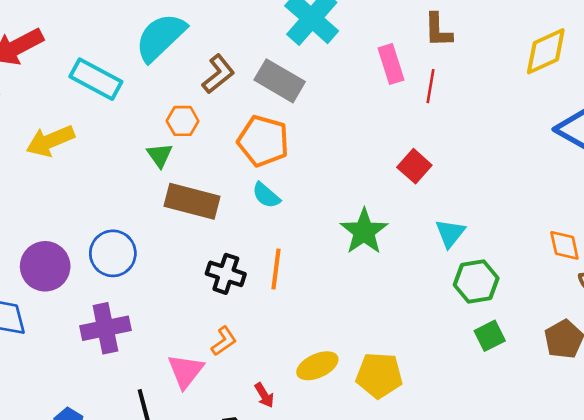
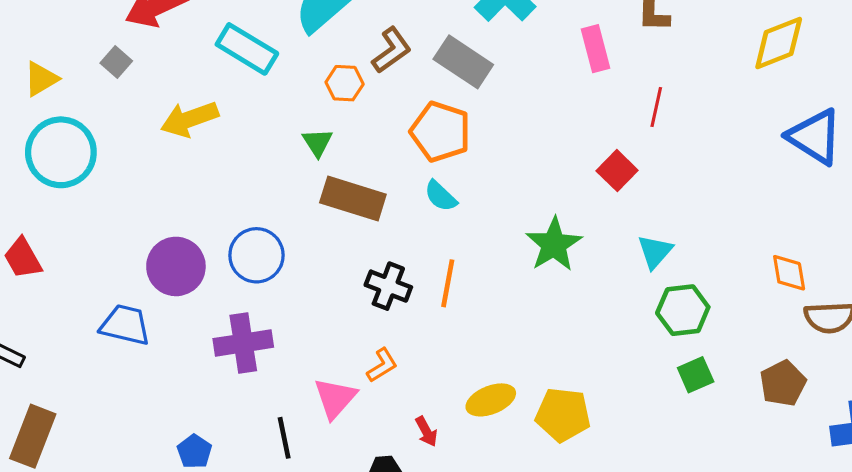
red line: (431, 86) -> (656, 107), moved
orange hexagon: (183, 121) -> (345, 83), moved

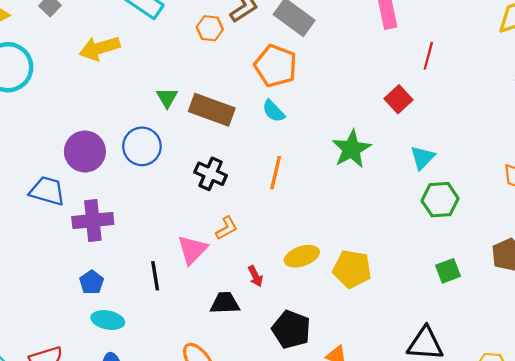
green triangle: (317, 142) -> (167, 98), moved
black cross: (388, 286) -> (211, 174), moved
purple cross: (243, 343) -> (93, 221), moved
green square: (696, 375) -> (448, 271), moved

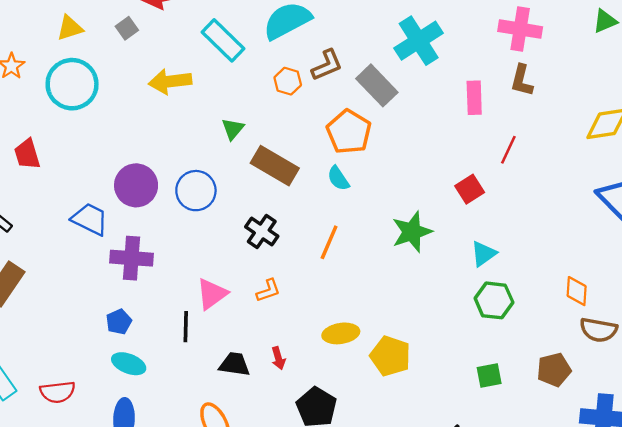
green triangle: (167, 98) -> (233, 129), moved
pink triangle: (192, 250) -> (212, 294), moved
red arrow: (255, 276) -> (278, 358), moved
black trapezoid: (225, 303) -> (235, 364), moved

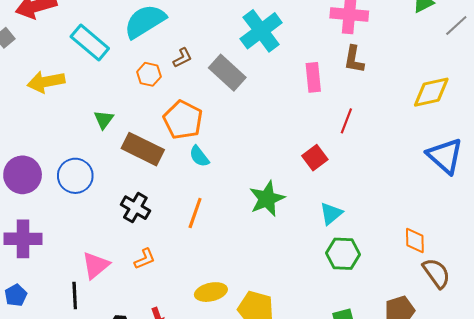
brown L-shape: (327, 65) -> (182, 58), size x0.7
orange pentagon: (349, 132) -> (183, 120), moved
brown semicircle: (599, 330) -> (436, 273), turned -132

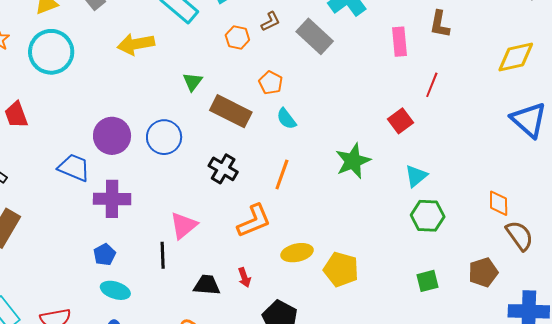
orange pentagon: (183, 120) -> (271, 83), size x0.6
orange L-shape: (145, 259) -> (254, 221), moved, size x1.6

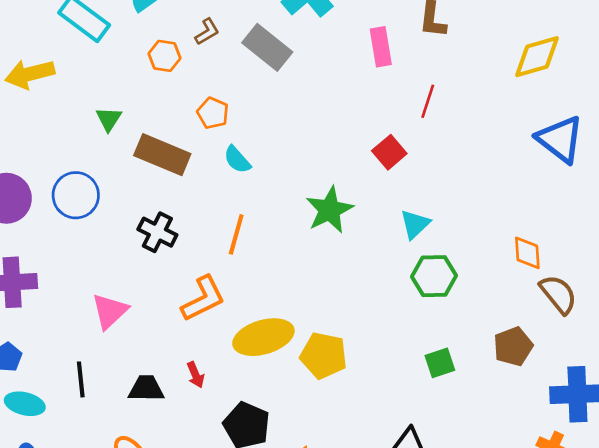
yellow ellipse: (297, 253) -> (263, 337), size x1.4
black line: (163, 255) -> (81, 379), moved

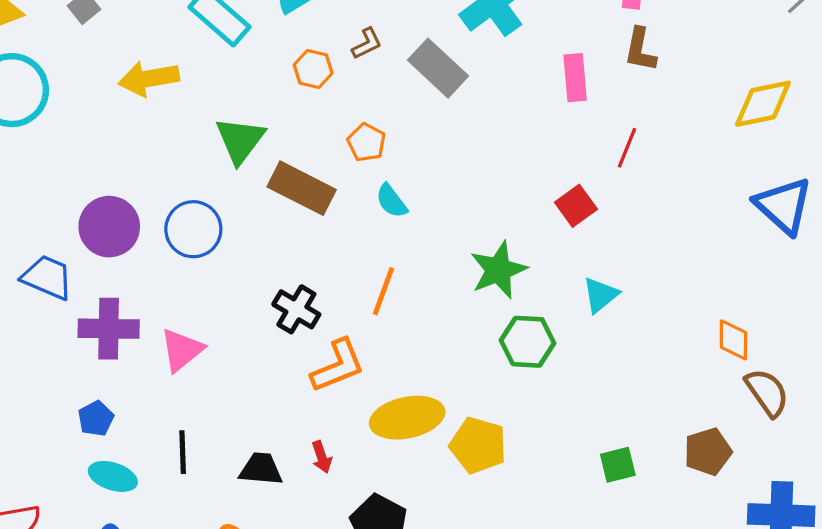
green triangle: (109, 119) -> (240, 140), size x1.6
black cross: (157, 232) -> (296, 309), moved
green hexagon: (434, 276) -> (527, 342), moved
pink triangle: (110, 311) -> (182, 350), moved

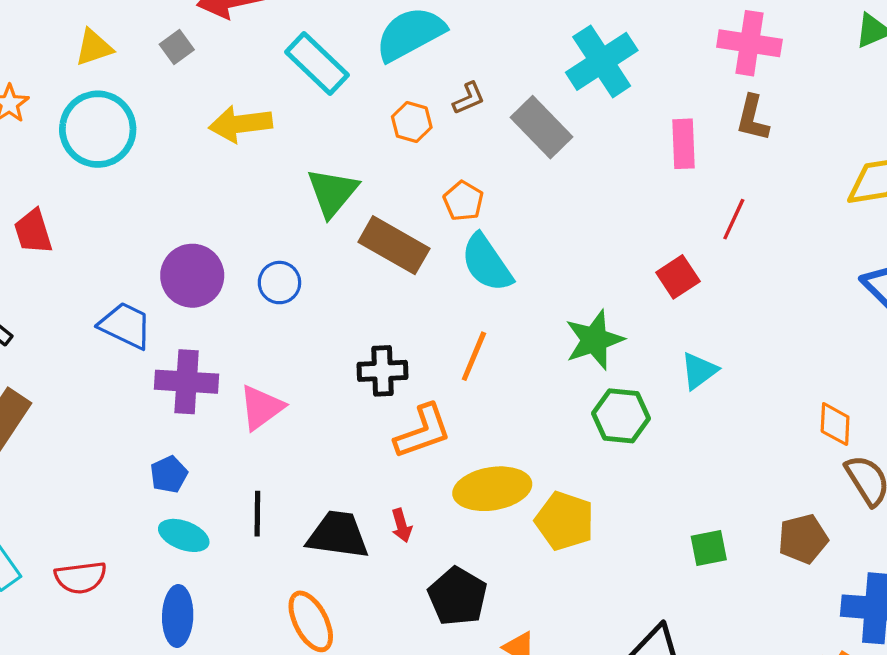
cyan semicircle: (391, 201) -> (487, 263), size x1.6
blue circle: (193, 229) -> (279, 283), size x0.7
black cross: (296, 309) -> (383, 371), turned -36
black trapezoid: (261, 469) -> (338, 535), size x1.4

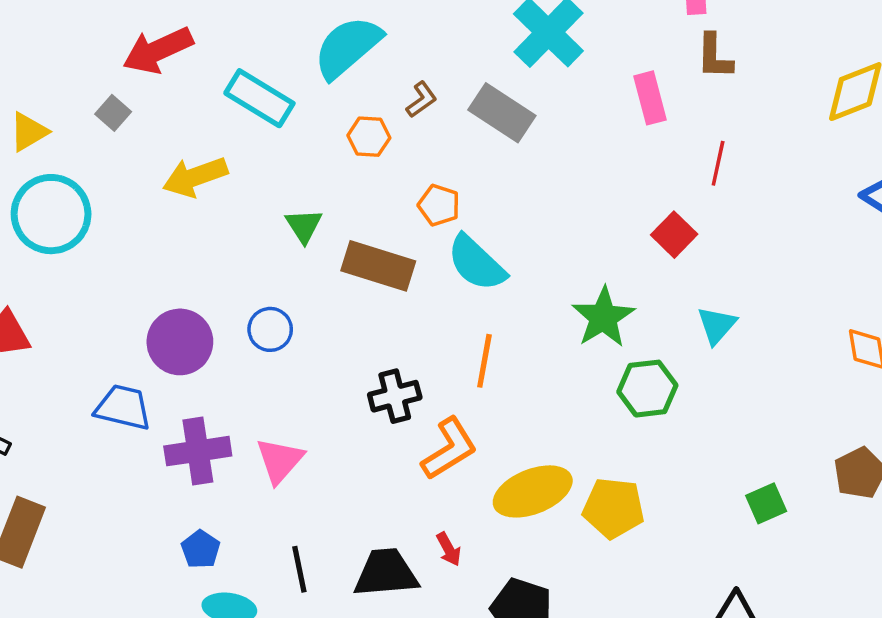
green triangle: (332, 192) -> (304, 226), size x0.7

